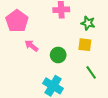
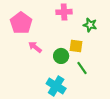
yellow square: (85, 45) -> (76, 46), moved
green line: (91, 72) -> (82, 68), moved

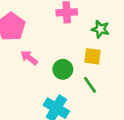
yellow square: (76, 46) -> (93, 56), moved

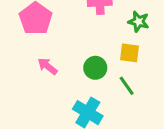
pink arrow: (29, 58) -> (48, 66), moved

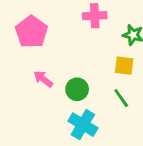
green circle: (95, 68) -> (77, 89), moved

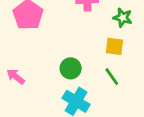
pink arrow: (43, 79) -> (16, 77), moved

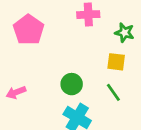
pink arrow: (16, 77) -> (16, 92), turned -60

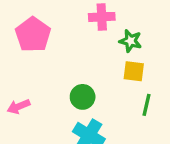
green star: (124, 33) -> (131, 41), moved
green line: (113, 92) -> (147, 105), moved, turned 48

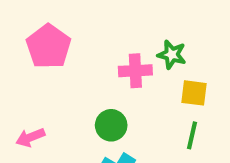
pink cross: (102, 17) -> (135, 71), moved
yellow square: (134, 71) -> (194, 93), moved

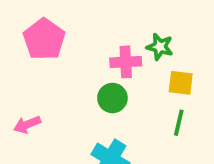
green circle: (111, 125) -> (112, 98), moved

